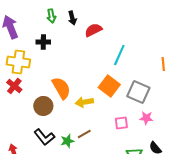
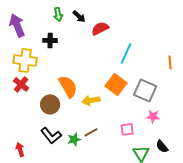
black arrow: (72, 18) -> (79, 16), turned -32
pink square: (121, 123) -> (127, 129), moved

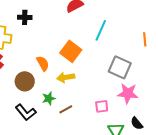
orange square: (116, 84) -> (71, 51), moved
orange semicircle: (68, 86) -> (43, 63), size x0.7
pink star: (153, 116) -> (128, 93), size x1.5
green star: (74, 139) -> (49, 98), moved

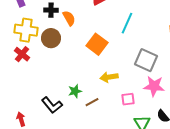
orange semicircle: (43, 63) -> (69, 18), moved
yellow arrow: (66, 77) -> (109, 77), moved
brown circle: (25, 81) -> (51, 38), moved

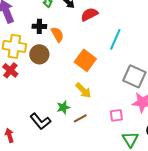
yellow arrow: (109, 77) -> (83, 90), moved, turned -126

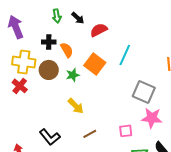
orange square: (85, 60) -> (95, 64), moved
yellow arrow: (83, 90) -> (76, 106), moved
green star: (63, 107) -> (73, 75), moved

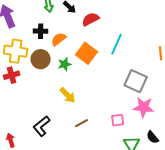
orange semicircle: (67, 50) -> (59, 39), turned -98
red cross: (20, 86) -> (12, 75), turned 35
black L-shape: (50, 137) -> (42, 126), turned 90

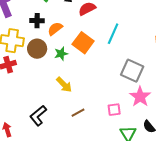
pink star: (144, 107) -> (140, 97), turned 30

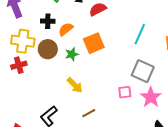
cyan line: (113, 34) -> (140, 34), moved
orange square: (83, 43) -> (94, 43), turned 30
pink square: (114, 110) -> (125, 92), moved

